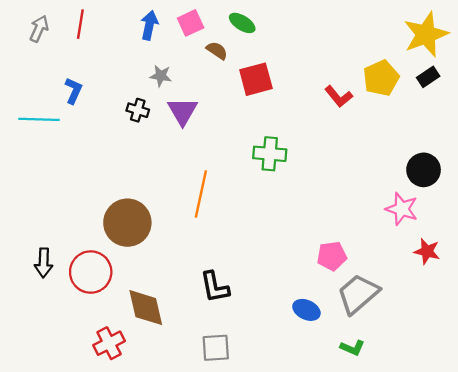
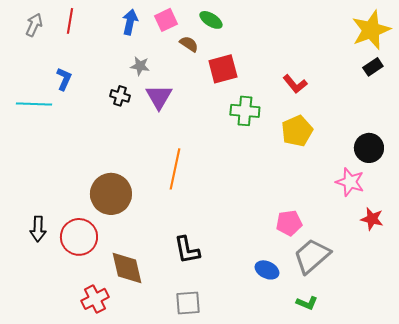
yellow pentagon: (381, 78) -> (297, 131), moved
green cross: (270, 154) -> (245, 111), moved

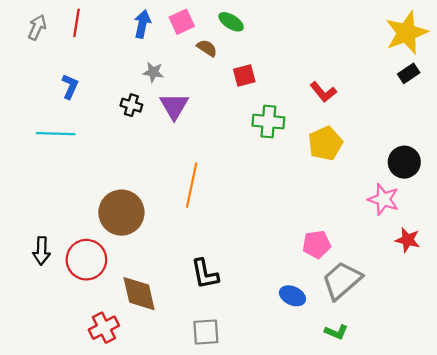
red square: (223, 69) -> (244, 76), size x0.7
cyan line: (34, 104) -> (56, 134), moved

